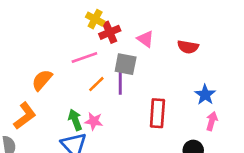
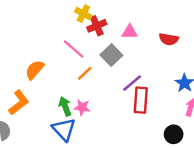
pink triangle: (145, 39) -> (130, 32), turned -35
pink line: (84, 58) -> (74, 49), turned 60
gray square: (126, 64) -> (111, 55), turned 35
purple line: (120, 83) -> (132, 83), moved, turned 50

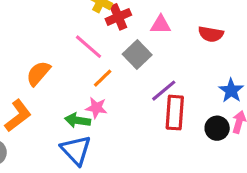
green arrow: (65, 106) -> (78, 120), turned -60
pink star: (82, 107) -> (96, 108), moved
black circle: (174, 134) -> (217, 128), moved

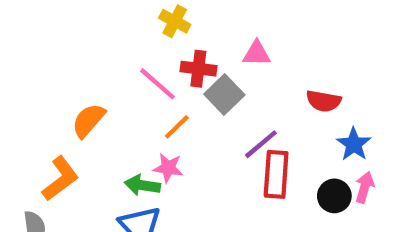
red cross: (118, 17) -> (198, 69), moved, turned 30
red semicircle: (211, 34) -> (324, 101), moved

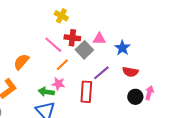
pink triangle: (257, 54) -> (99, 39), moved
red semicircle: (324, 101) -> (130, 72), moved
blue star: (354, 144) -> (122, 48), moved
red rectangle: (276, 174) -> (86, 92), moved

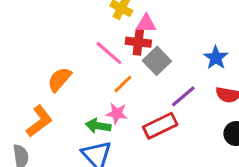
pink triangle: (99, 39) -> (146, 24), moved
red rectangle: (86, 92) -> (160, 126), turned 60

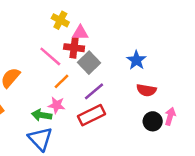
purple line: (183, 96) -> (94, 91), moved

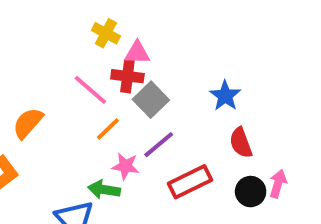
red semicircle: (146, 90) -> (241, 143), turned 60
pink star: (57, 105) -> (125, 166), moved
green arrow: (42, 115) -> (104, 190), moved
red rectangle: (91, 115) -> (190, 182), moved

